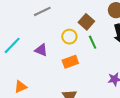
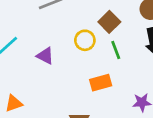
orange rectangle: (70, 62) -> (101, 83), moved

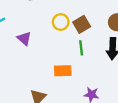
yellow circle: (85, 40) -> (61, 22), moved

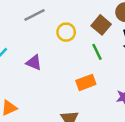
brown square: (82, 24) -> (101, 25), moved

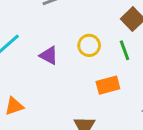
yellow circle: (66, 32) -> (89, 45), moved

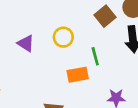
green line: (125, 50) -> (95, 56), moved

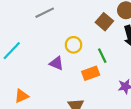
purple triangle: (26, 43) -> (56, 63), moved

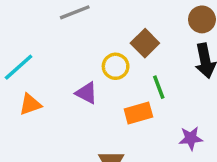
brown square: (104, 22) -> (145, 43), moved
orange triangle: (22, 96) -> (30, 104), moved

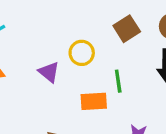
brown square: (145, 43) -> (127, 29), moved

